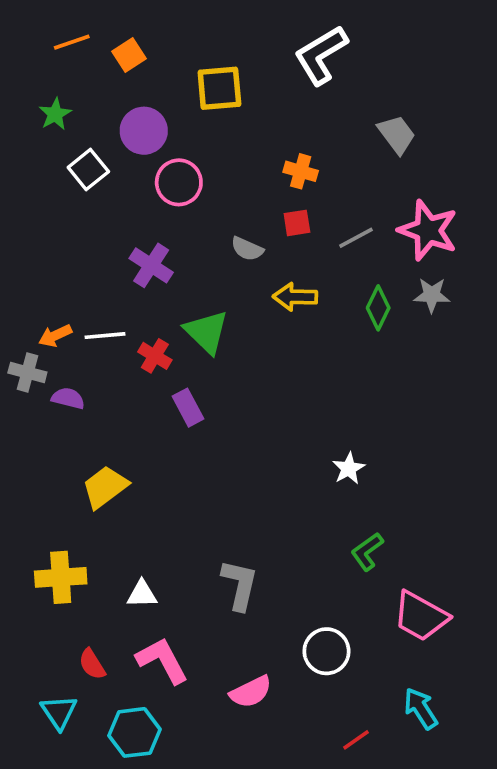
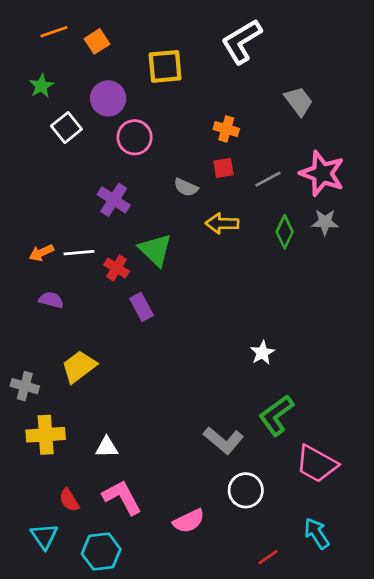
gray cross: (27, 373) -> (25, 386), moved
green L-shape: (367, 552) -> (276, 415), size x1.4
gray L-shape: (240, 585) -> (223, 440), moved, turned 117

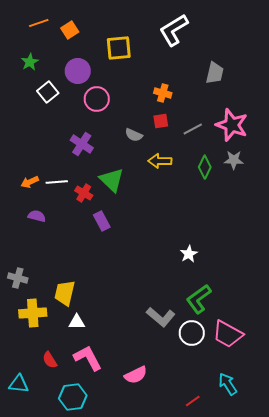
gray trapezoid: (299, 101) -> (215, 73), turned 50
yellow trapezoid: (79, 367) -> (65, 293), moved, turned -40
white circle: (246, 490) -> (192, 333), moved
cyan triangle: (44, 536) -> (19, 384), moved, turned -50

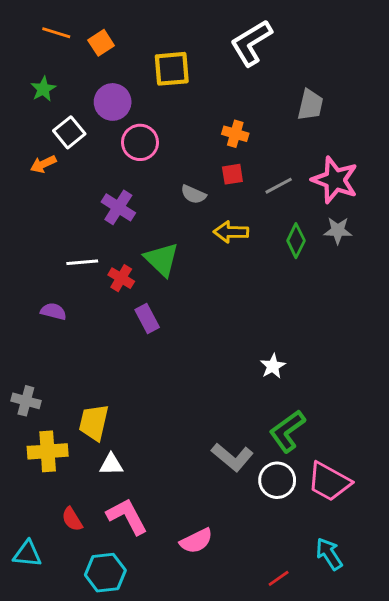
orange line: (39, 23) -> (56, 33), turned 36
orange arrow: (30, 182) -> (43, 164), moved

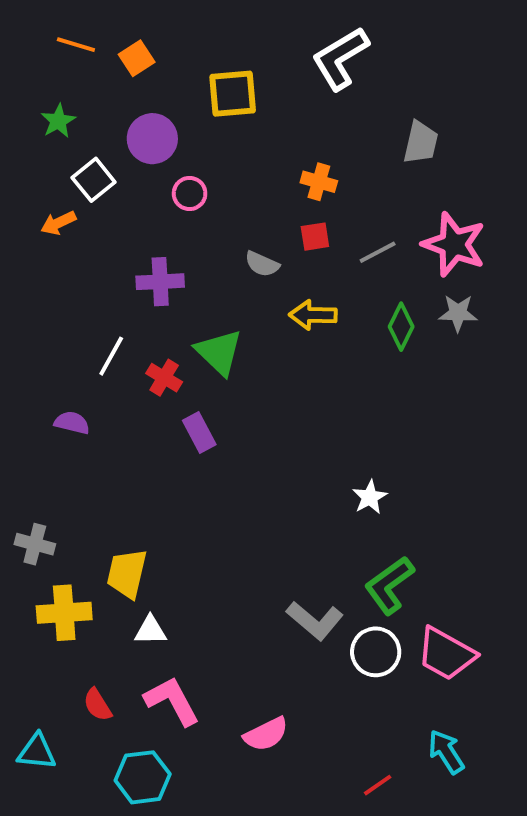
pink circle: (140, 142) -> (190, 193), size x0.7
purple cross: (118, 207) -> (160, 282), turned -36
white line: (82, 262) -> (111, 356), turned -56

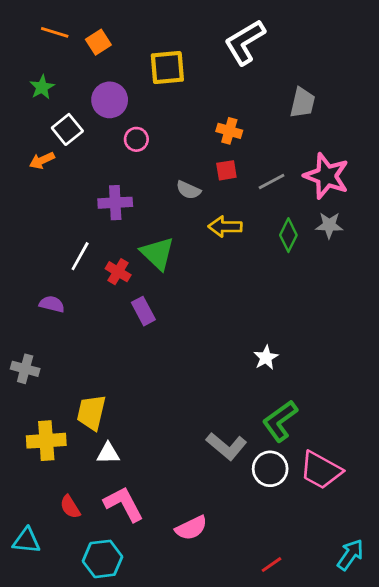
gray cross: (35, 544) -> (25, 369), moved
cyan arrow: (446, 752) -> (350, 555), moved, turned 68

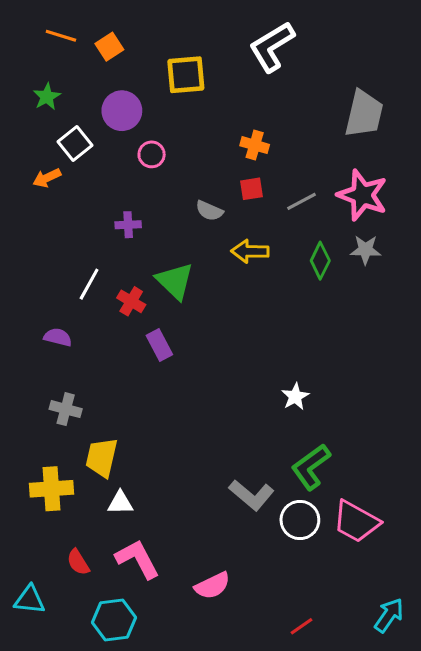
gray trapezoid: (303, 103) -> (364, 114), moved, size x1.4
purple cross: (115, 203) -> (128, 225), size x0.7
gray cross: (25, 369) -> (66, 409), moved

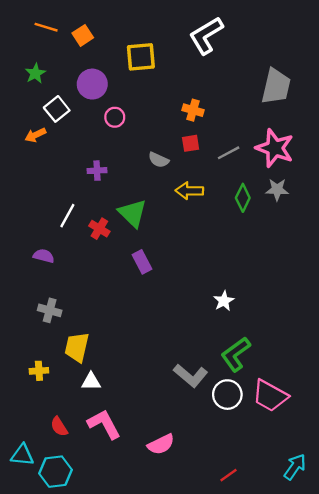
purple rectangle: (159, 345) -> (142, 262), moved
yellow cross: (52, 489) -> (39, 371), size x0.6
cyan hexagon: (114, 620) -> (56, 472), moved

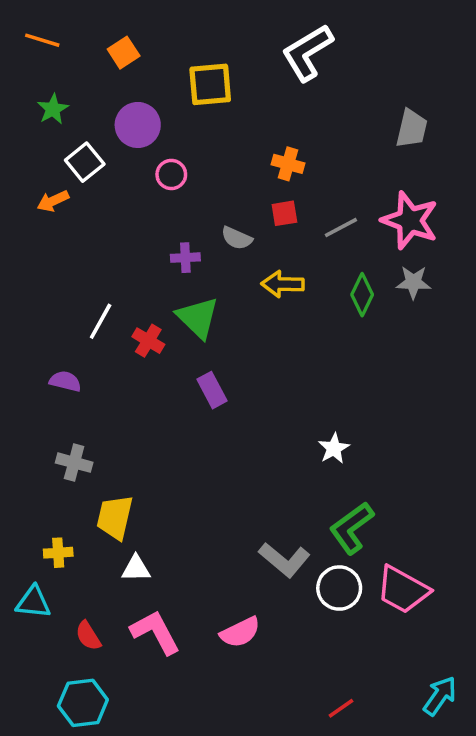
orange line: (46, 27) -> (42, 40), moved
gray trapezoid: (276, 86) -> (412, 129), size x0.7
purple cross: (97, 171) -> (185, 258), moved
pink semicircle: (161, 444) -> (240, 632), moved
cyan triangle: (22, 455) -> (33, 602), moved

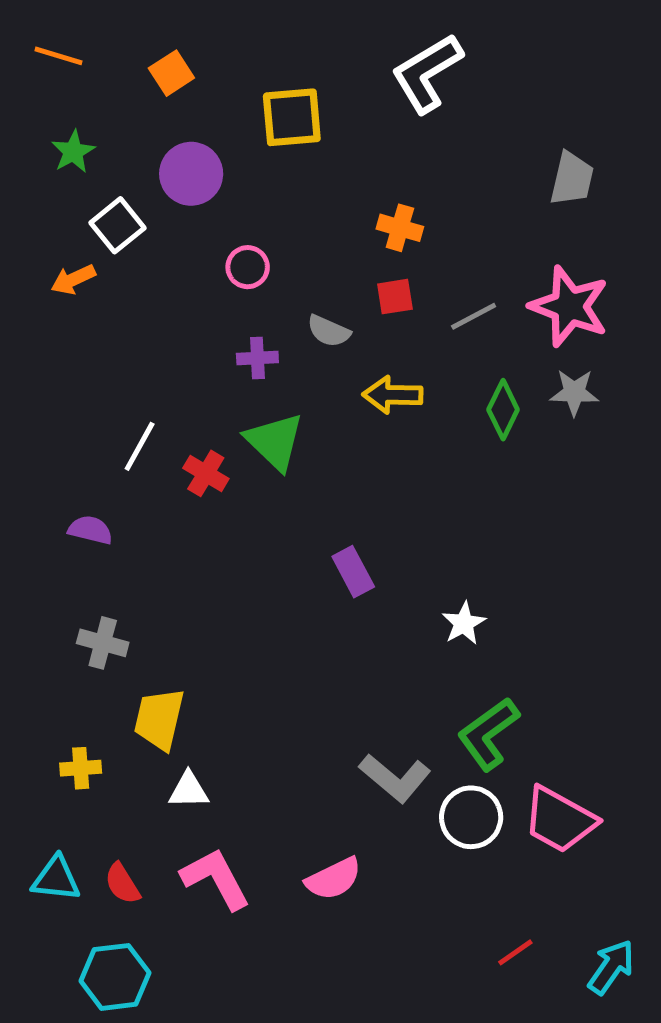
pink circle: (171, 174) -> (248, 267), moved
purple rectangle: (212, 390) -> (353, 572), moved
cyan triangle: (33, 602) -> (56, 879), moved
red line: (341, 708) -> (515, 952), moved

